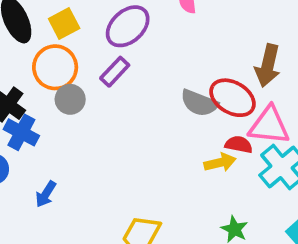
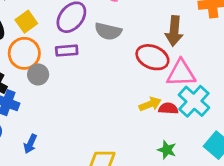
purple rectangle: (115, 72) -> (67, 51), turned 50
gray semicircle: (199, 103) -> (108, 31), moved
red semicircle: (239, 145) -> (168, 108), moved

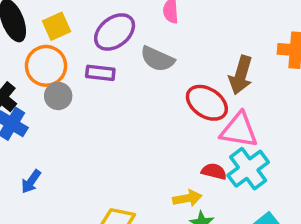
yellow arrow: (150, 104) -> (187, 198), moved

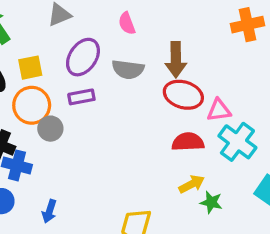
yellow square: (57, 26) -> (30, 68), turned 30
brown arrow: (241, 75) -> (176, 60), moved
pink triangle: (239, 130) -> (219, 110), size x0.7
red semicircle: (214, 171) -> (188, 142), moved, size x1.4

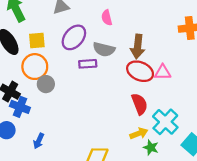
purple rectangle: (81, 97) -> (88, 64), moved
pink triangle: (219, 110) -> (163, 72), moved
red semicircle: (188, 142) -> (140, 104), turned 65
cyan cross: (237, 142) -> (165, 122), moved

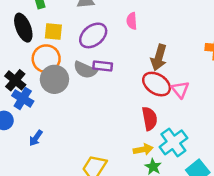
gray semicircle: (104, 49) -> (85, 70), moved
pink triangle: (163, 72) -> (180, 90), turned 42
gray circle: (46, 84) -> (54, 79), size x1.5

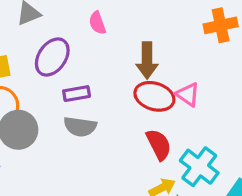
gray semicircle: (85, 70) -> (80, 127), moved

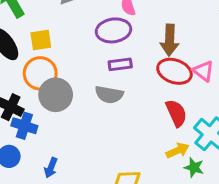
purple ellipse: (52, 57) -> (113, 30), moved, turned 44
purple rectangle: (77, 94) -> (120, 64), moved

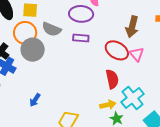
brown arrow: (170, 40) -> (132, 27), moved
gray semicircle: (109, 95) -> (52, 29), moved
blue arrow: (51, 168) -> (35, 100), moved

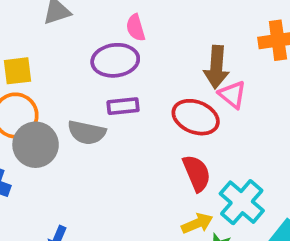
gray semicircle: (52, 29) -> (87, 132), moved
pink triangle: (137, 54) -> (232, 95), moved

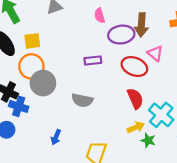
purple ellipse: (115, 60) -> (121, 35), moved
brown arrow: (216, 67) -> (141, 25), moved
gray semicircle: (87, 132) -> (82, 100), moved

